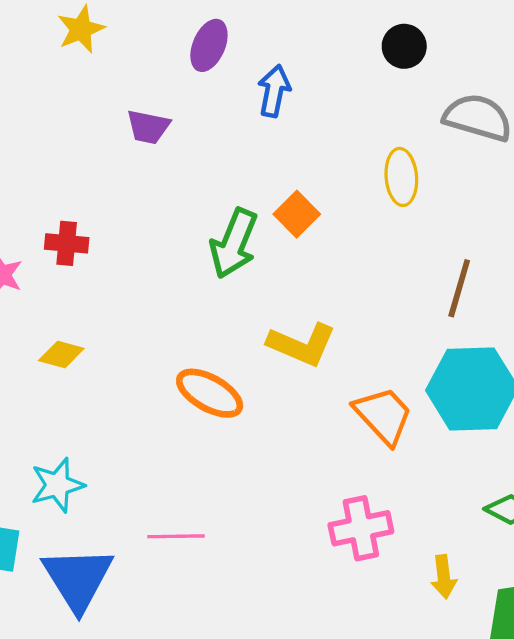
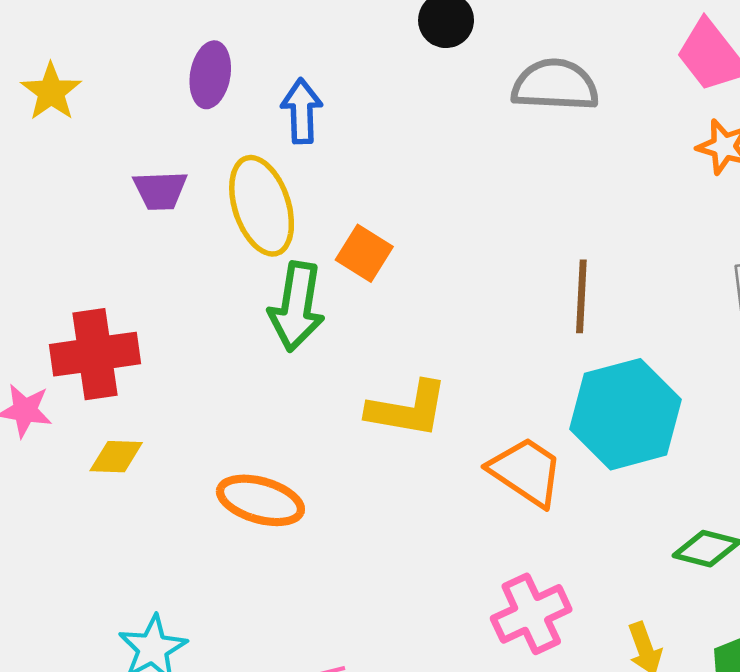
yellow ellipse: (401, 177) -> (262, 206), moved, size x1.4
red cross: (67, 243) -> (95, 354), size x1.6
yellow diamond: (61, 355) -> (116, 457), moved
orange ellipse: (210, 393) -> (260, 500), moved

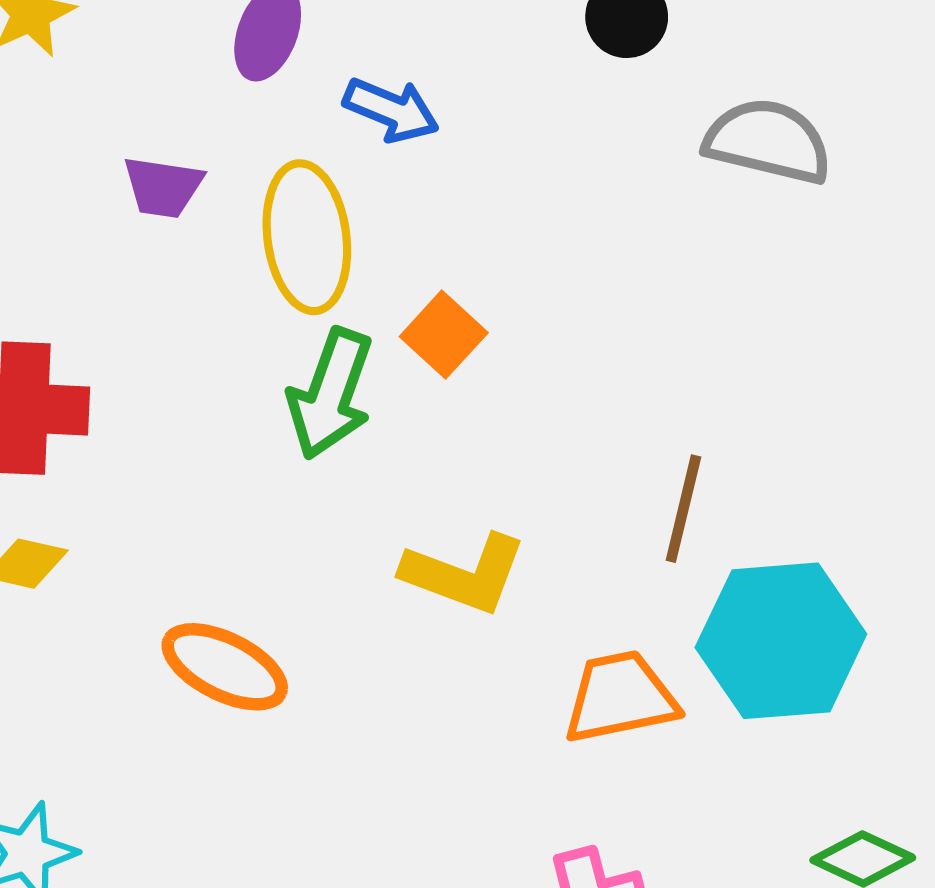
blue arrow: (302, 111) -> (391, 110), turned 104
brown line: (581, 296) -> (683, 509), moved
orange trapezoid: (526, 471) -> (620, 697), turned -56

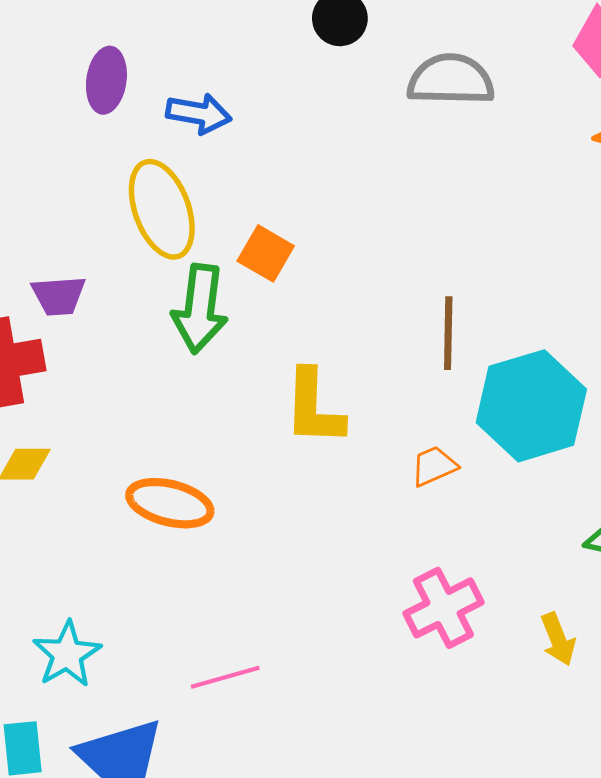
purple trapezoid: (163, 187) -> (59, 296), moved
yellow L-shape: (464, 574) -> (314, 408), turned 84
orange trapezoid: (620, 697) -> (434, 466), size x0.6

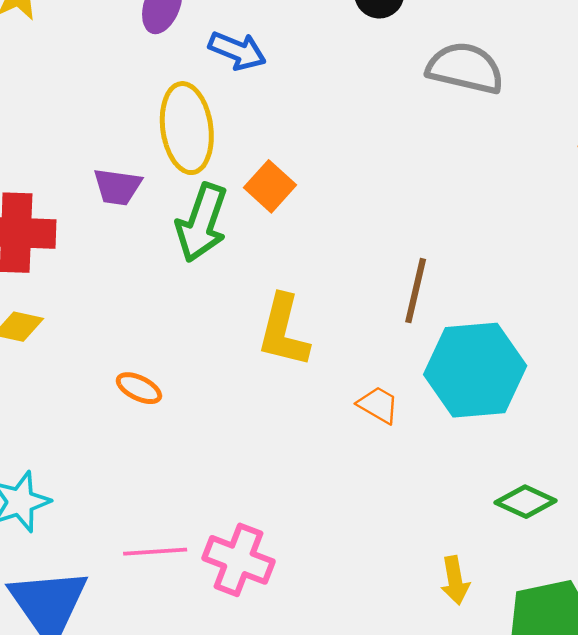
purple trapezoid: (59, 296) -> (117, 187), moved
orange trapezoid: (434, 466) -> (378, 405), turned 42
orange ellipse: (170, 503) -> (139, 388), size x0.6
pink cross: (443, 608) -> (238, 560), moved, turned 36

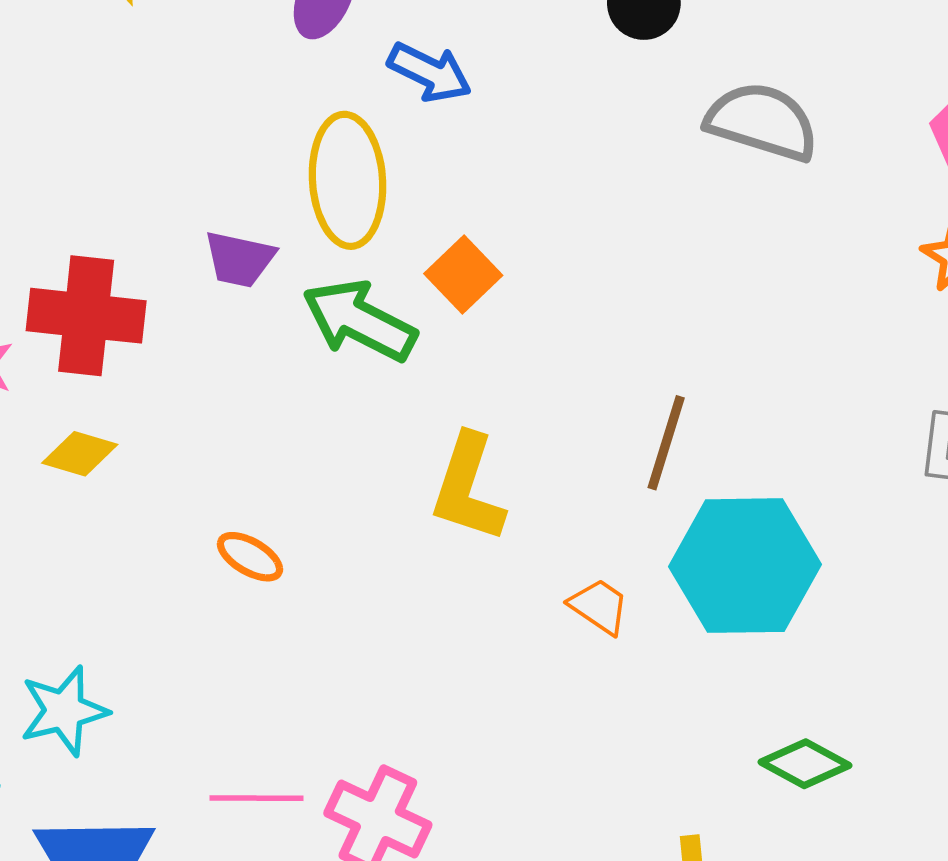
green arrow: (202, 223) -> (359, 321), turned 94

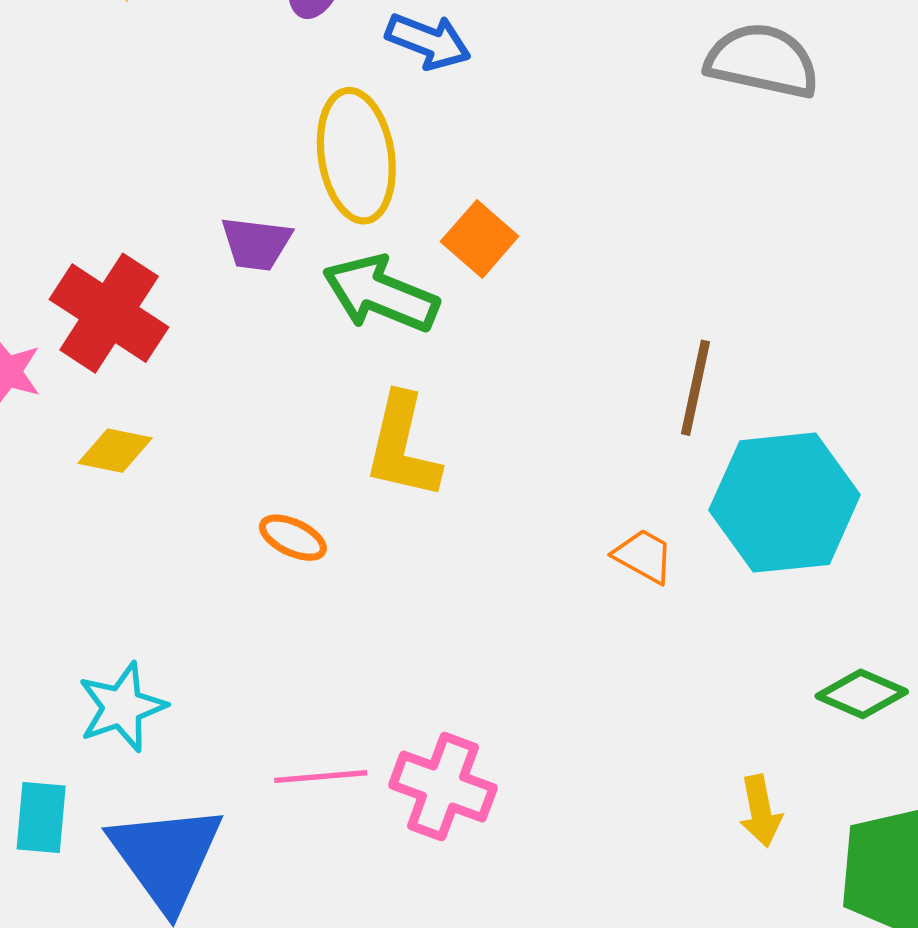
red cross: (86, 316) -> (109, 313), turned 32
yellow L-shape: (468, 488) -> (402, 446), moved

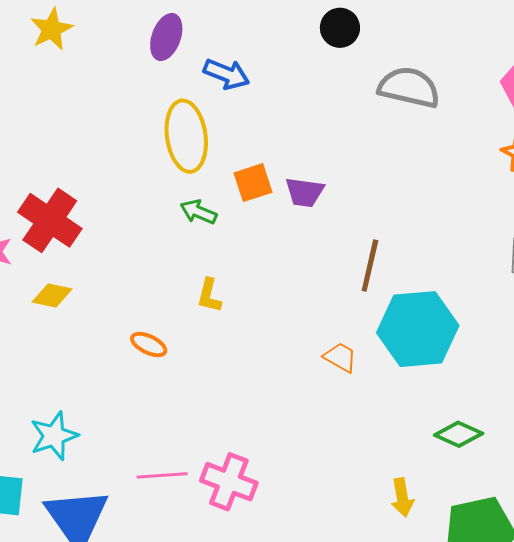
orange square: (480, 239) -> (253, 183), turned 30
purple trapezoid: (256, 244) -> (305, 192), moved
green arrow: (381, 294) -> (198, 212), size x0.6
yellow L-shape: (402, 446) -> (209, 296), size x0.6

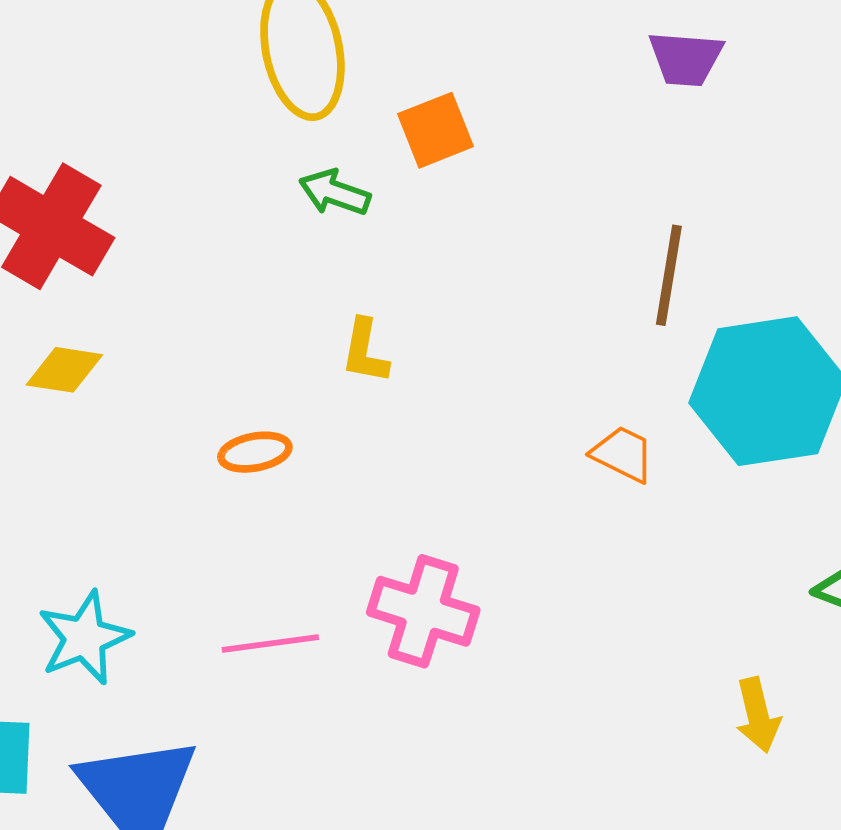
purple trapezoid: (305, 192) -> (686, 59), moved
orange ellipse: (149, 345) -> (255, 452), turned -33
pink line: (162, 475) -> (270, 644), moved
pink cross: (229, 482) -> (423, 611), moved

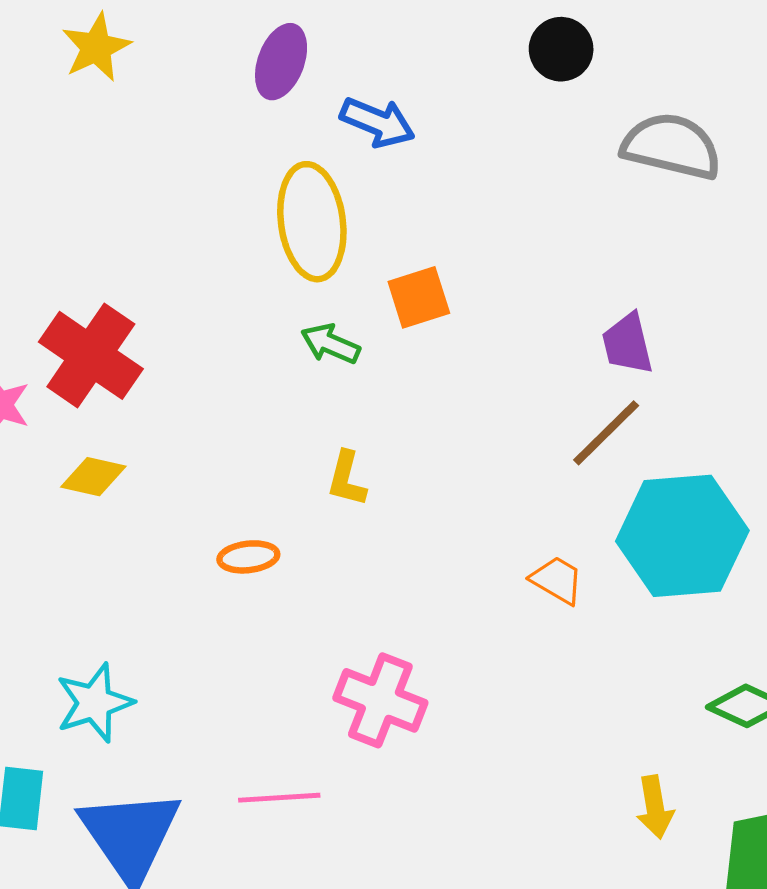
purple trapezoid: (686, 59) -> (628, 344), moved, turned 68
brown line: (669, 275) -> (606, 433), turned 32
pink line: (270, 644) -> (279, 798), moved

